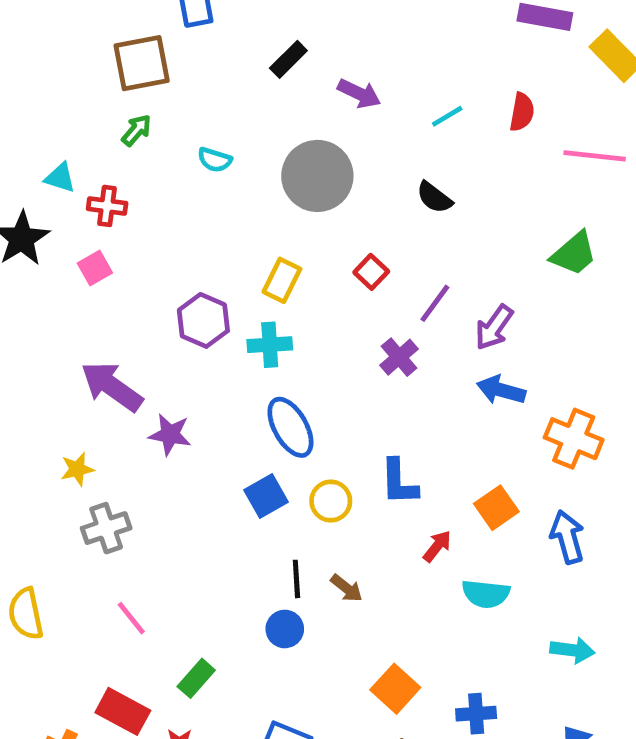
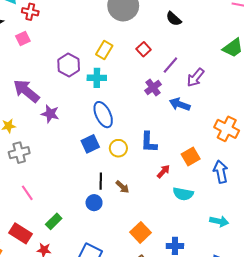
blue arrow: (501, 390) -> (180, 104), moved

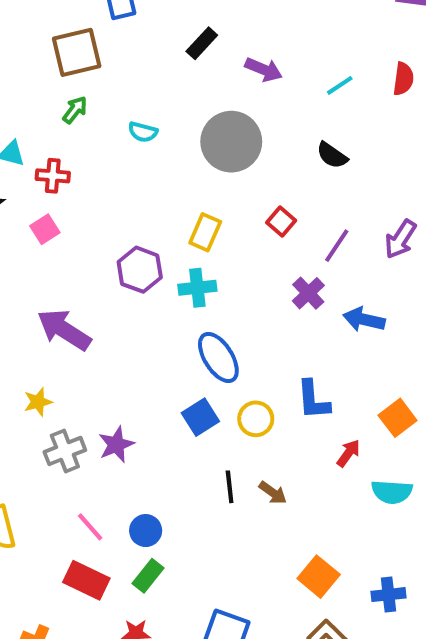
purple arrow: (196, 78) -> (400, 239), moved
purple star: (50, 114) -> (116, 444), moved, turned -30
blue circle: (94, 203) -> (146, 531), moved
red rectangle: (20, 233) -> (86, 580), moved

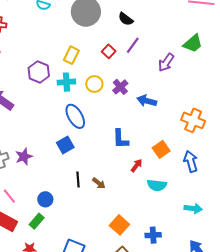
black semicircle: (332, 155) -> (126, 19), moved
purple line: (337, 246) -> (133, 45), moved
yellow circle: (256, 419) -> (94, 84), moved
blue circle: (146, 531) -> (45, 199), moved

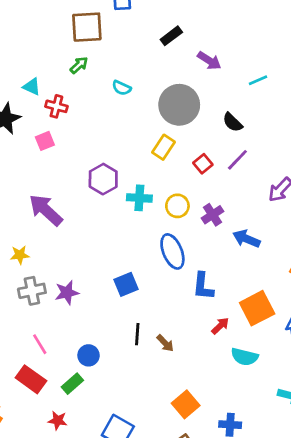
yellow rectangle: (71, 55) -> (164, 147), moved
blue ellipse: (75, 116) -> (172, 251), moved
orange square: (161, 149) -> (257, 308), size x1.4

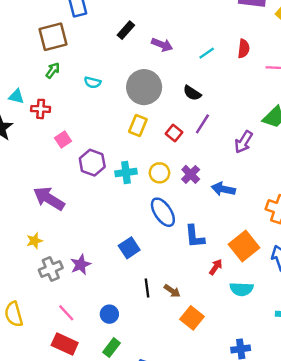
pink square: (45, 141) -> (63, 139), moved
green rectangle: (72, 384) -> (111, 348), moved
orange square: (186, 404) -> (192, 318), moved

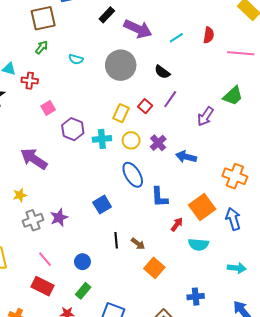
purple arrow: (162, 45) -> (138, 29), size x1.5
yellow rectangle: (138, 126) -> (121, 113), moved

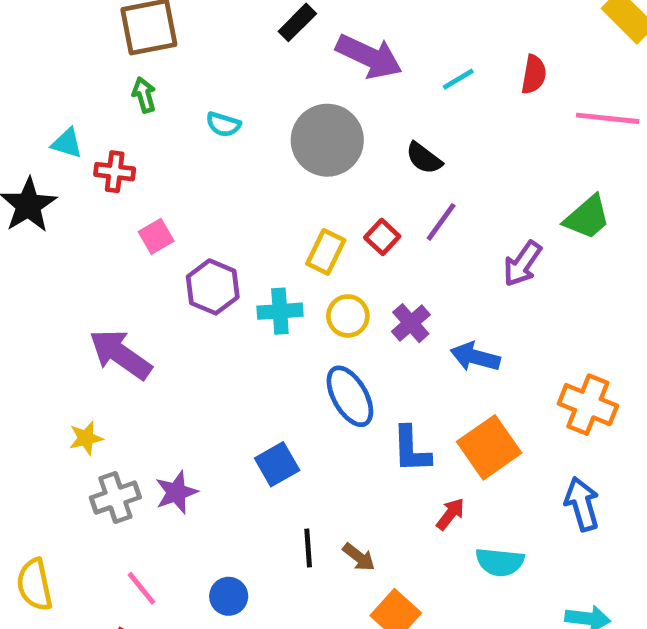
green arrow: (42, 47) -> (144, 95), turned -56
orange square: (202, 207) -> (489, 447), moved

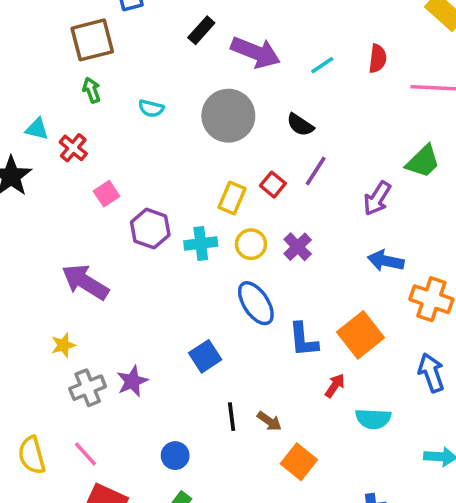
red cross: (115, 172) -> (73, 148), turned 36
blue arrow: (475, 357) -> (386, 261), moved
pink line: (141, 588) -> (86, 454), moved

